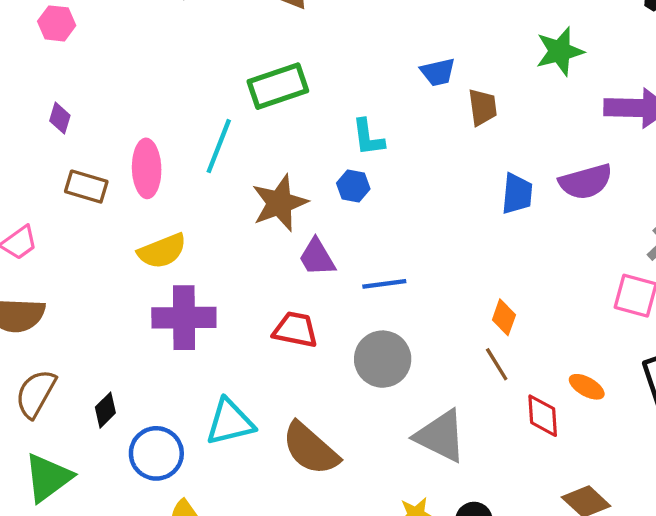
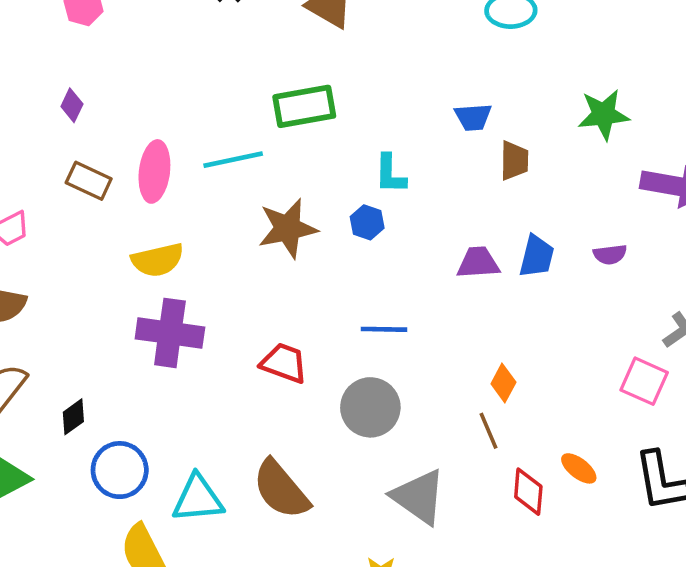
cyan line: (219, 146) -> (233, 160), turned 48
purple semicircle: (586, 182) -> (610, 254), size x0.6
purple trapezoid: (317, 257) -> (478, 263), moved, turned 108
cyan triangle: (230, 422) -> (198, 499), moved

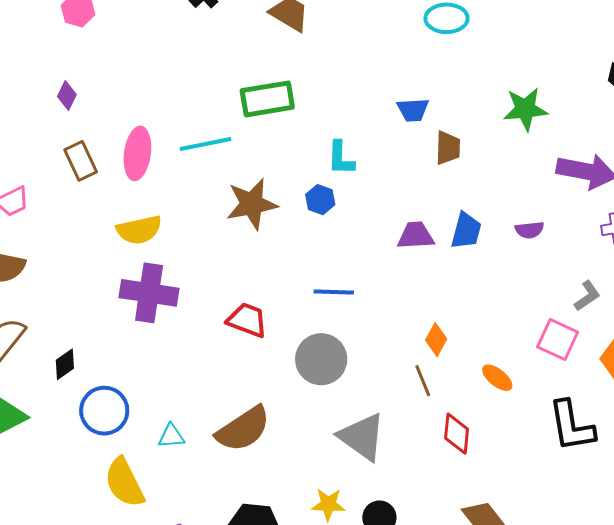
brown rectangle: (89, 181) -> (81, 161), turned 39
orange ellipse: (579, 468) -> (497, 378), moved
brown semicircle: (281, 489) -> (243, 429), turned -84
cyan triangle: (198, 499) -> (171, 436), size x0.6

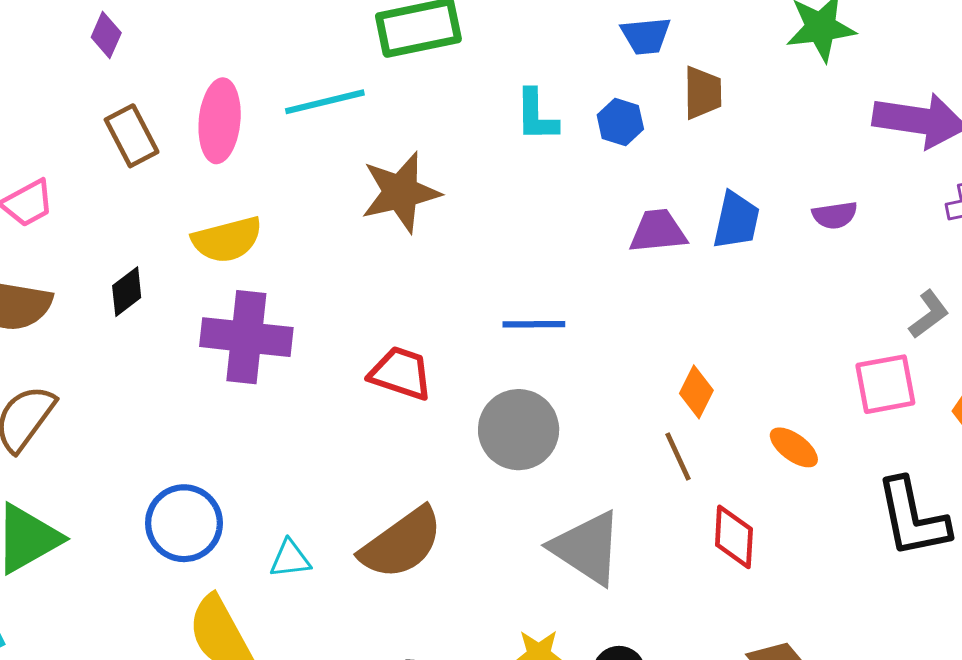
blue hexagon: (320, 200) -> (620, 122), moved
pink square: (558, 340) -> (885, 384), turned -33
black diamond: (65, 364) -> (127, 292), moved

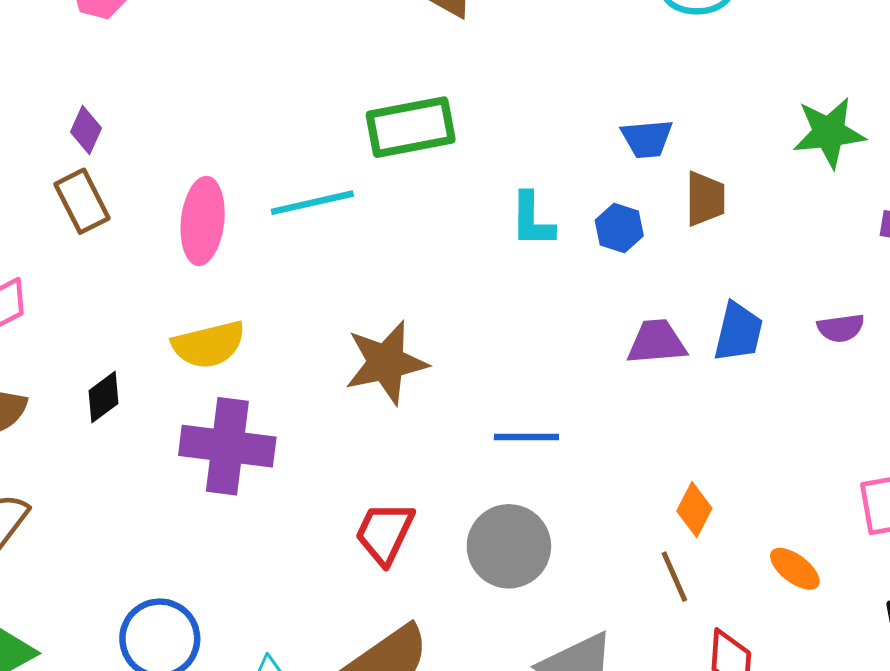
brown rectangle: (132, 136) -> (82, 201), moved
brown star: (401, 192) -> (386, 363), moved
red trapezoid: (401, 373) -> (385, 533), moved, turned -84

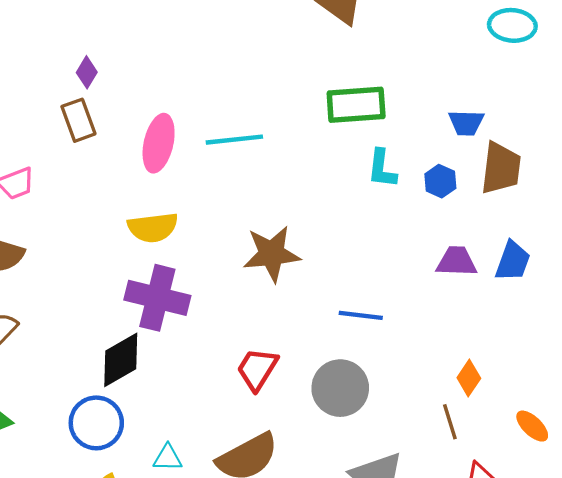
green rectangle: (411, 127) -> (356, 105), moved
brown trapezoid: (705, 199) -> (501, 168), size x1.4
black diamond: (104, 397) -> (121, 360), moved, size x1.6

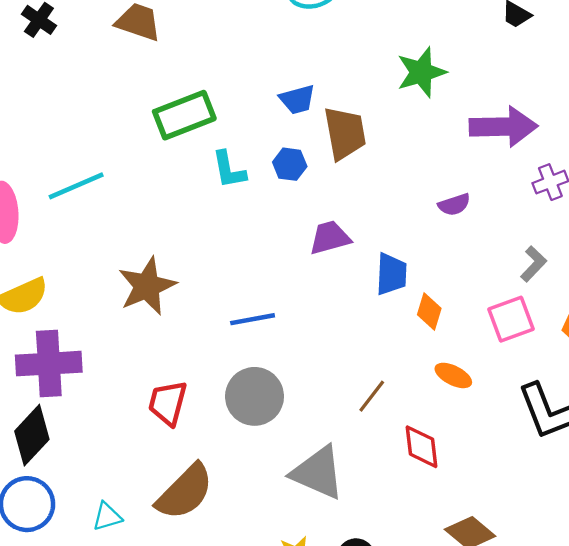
blue trapezoid: (513, 261) -> (391, 274), moved
orange diamond: (469, 378) -> (429, 311), moved
brown line: (450, 422) -> (372, 396), turned 72

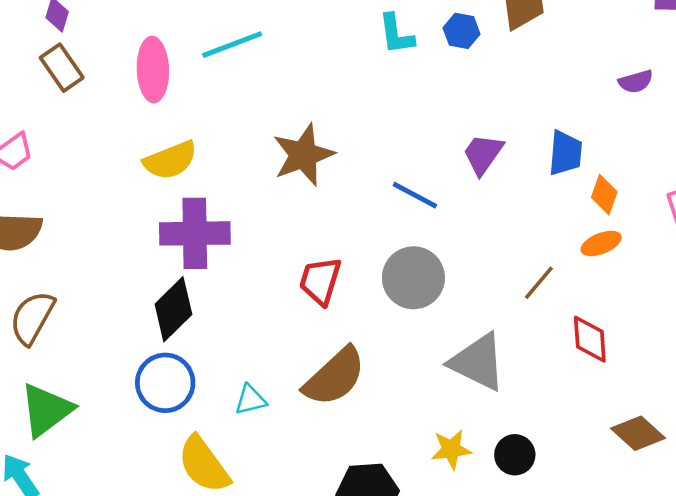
purple trapezoid: (330, 238) -> (483, 154), moved, turned -42
blue line: (253, 319) -> (415, 195), turned 36
orange ellipse: (453, 375) -> (601, 243), moved, turned -51

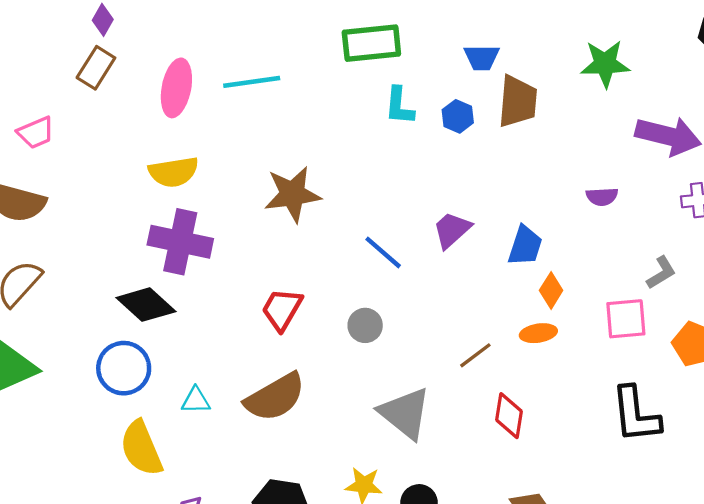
brown rectangle: (62, 68) -> (96, 68), turned 54
gray circle: (413, 278) -> (365, 325), size x0.6
black diamond: (173, 309) -> (146, 305), turned 74

